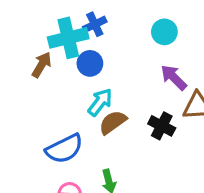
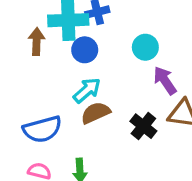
cyan circle: (164, 32) -> (145, 47), moved
brown arrow: (42, 65) -> (37, 42), turned -40

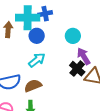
brown semicircle: (96, 113) -> (33, 86), moved
black cross: (143, 126) -> (77, 69), moved

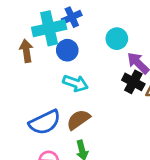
cyan arrow: (37, 60) -> (75, 83), turned 72

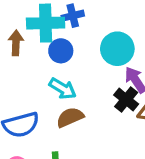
cyan circle: (117, 39) -> (117, 49), size x1.4
brown semicircle: (78, 120) -> (70, 117), moved

